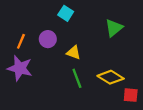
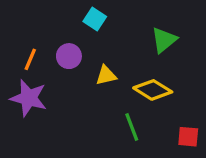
yellow triangle: (74, 53) -> (106, 75), turned -32
yellow diamond: (111, 77) -> (153, 90), moved
green line: (77, 78) -> (132, 127), moved

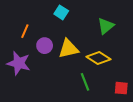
purple circle: (69, 56) -> (45, 46), moved
orange line: (30, 59) -> (25, 31), moved
yellow triangle: (106, 75) -> (68, 49), size x1.5

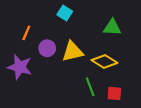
green triangle: (106, 26) -> (112, 27), turned 42
red square: (121, 88) -> (114, 93), moved

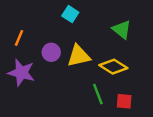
green triangle: (112, 27) -> (122, 30), turned 36
orange line: (26, 33) -> (19, 38), moved

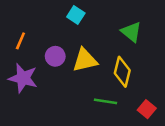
yellow diamond: (113, 67) -> (122, 72), turned 72
green line: (98, 94) -> (105, 101), turned -60
red square: (124, 101) -> (147, 109), moved, turned 35

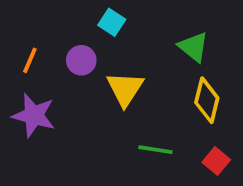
purple circle: (55, 56) -> (81, 60), moved
yellow triangle: (85, 60) -> (125, 89), turned -44
yellow diamond: (122, 72) -> (207, 100), moved

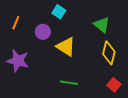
orange line: (30, 60) -> (16, 23), moved
yellow triangle: (125, 89) -> (66, 47), turned -30
green line: (155, 150) -> (69, 83), moved

